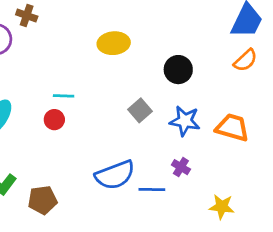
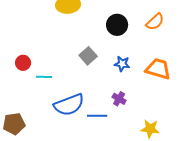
orange semicircle: (245, 60) -> (155, 22), moved
cyan line: (64, 96) -> (44, 77), moved
blue star: (185, 121) -> (122, 64), size x0.7

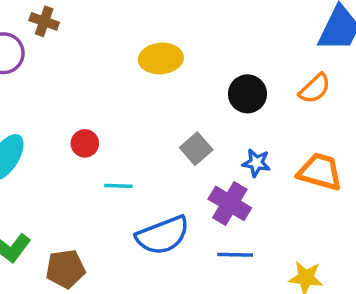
red circle: (23, 63) -> (85, 143), moved
purple cross: (119, 99) -> (230, 203), moved, size x1.6
blue line: (97, 116) -> (235, 255), moved

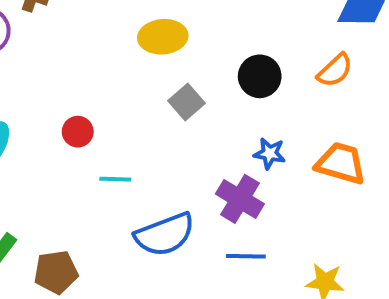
gray square: (196, 149) -> (187, 102), moved

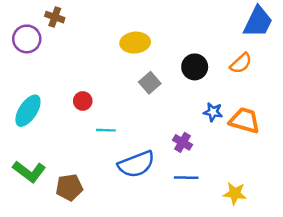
blue star: (270, 153) -> (213, 112), moved
purple cross: (240, 199) -> (183, 142), size x0.7

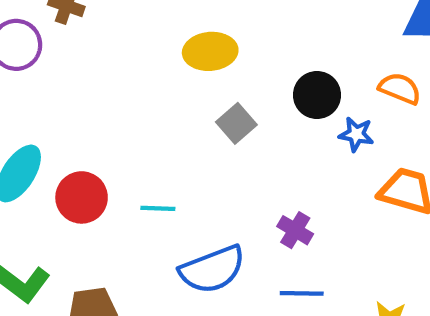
orange semicircle: (241, 63) -> (400, 88), turned -115
red circle: (83, 101) -> (82, 197), moved, size x1.5
blue star: (213, 112) -> (356, 134), moved

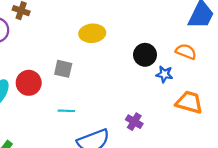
gray square: (236, 123) -> (63, 69), moved, turned -36
red circle: (82, 197) -> (29, 83), moved

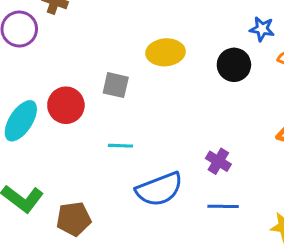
yellow ellipse: (92, 33) -> (166, 52), moved
blue star: (164, 74) -> (262, 29), moved

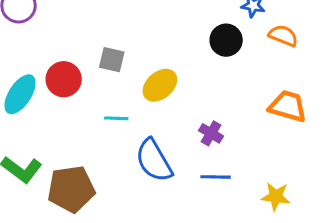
yellow ellipse: (166, 52) -> (160, 85), moved, turned -36
blue semicircle: (159, 189) -> (154, 160), turned 81
brown pentagon: (74, 219) -> (71, 189), size x1.4

